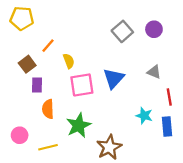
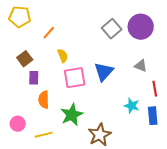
purple circle: (154, 29) -> (141, 27), size x1.6
orange line: (48, 46) -> (49, 33), moved

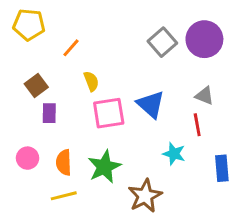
blue triangle: (104, 72) -> (151, 104), turned -30
red line: (155, 89) -> (197, 125), moved
orange semicircle: (44, 100) -> (64, 162), moved
cyan star: (132, 106) -> (174, 154), moved
pink circle: (18, 124) -> (27, 158), moved

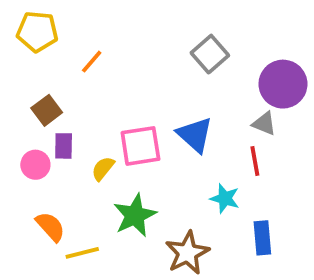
purple circle: (204, 39) -> (283, 84), moved
yellow semicircle: (91, 81) -> (103, 168), moved, turned -120
pink circle: (27, 158) -> (35, 165), moved
orange semicircle: (64, 162) -> (50, 227), moved, turned 140
blue rectangle: (222, 168) -> (262, 238), moved

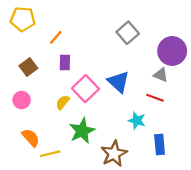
purple rectangle: (64, 146) -> (65, 62), moved
pink square: (140, 146) -> (85, 89), turned -35
red line: (255, 161) -> (155, 98), turned -60

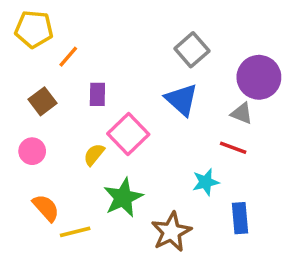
orange line: (56, 37) -> (68, 57), moved
blue triangle: (119, 82) -> (182, 100), moved
cyan star: (137, 121) -> (206, 182), turned -30

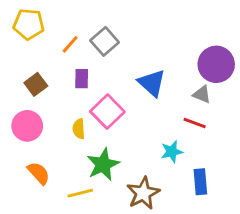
gray square: (192, 50) -> (105, 41), moved
orange line: (68, 57) -> (70, 44), moved
pink circle: (32, 151) -> (27, 126), size x1.4
yellow semicircle: (94, 155) -> (79, 129), turned -42
yellow line: (75, 232) -> (80, 193), moved

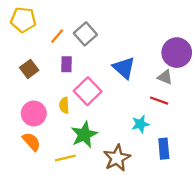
pink circle: (27, 126) -> (34, 113), moved

